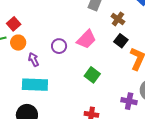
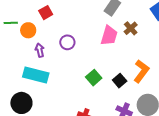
red square: (14, 24) -> (46, 13), moved
pink trapezoid: (86, 39) -> (109, 36), moved, turned -40
black square: (121, 41) -> (120, 81), moved

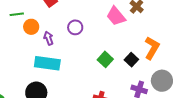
orange circle: (28, 30) -> (31, 27), moved
pink trapezoid: (109, 36) -> (116, 16), turned 130

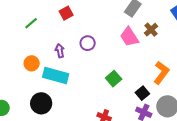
green line: (17, 14) -> (31, 23), turned -40
orange circle: (31, 27) -> (32, 63), moved
black square: (131, 60) -> (142, 93), moved

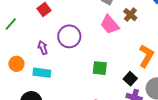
purple circle: (88, 43) -> (69, 36), size x1.5
cyan rectangle: (56, 75) -> (42, 73), size x0.7
green square: (114, 79) -> (100, 68), turned -35

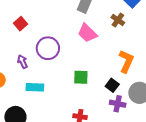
brown cross: (130, 15) -> (118, 20), moved
cyan rectangle: (42, 73) -> (35, 87), moved

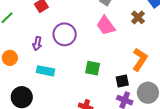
purple arrow: (22, 62) -> (37, 44), turned -152
black square: (112, 85) -> (122, 81), turned 32

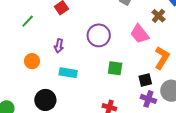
pink trapezoid: (106, 25) -> (140, 34), moved
purple circle: (65, 34) -> (99, 35), moved

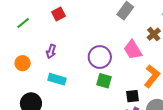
purple circle: (99, 35) -> (100, 57), moved

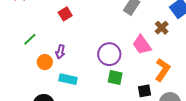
green line: (23, 23) -> (30, 39), moved
orange circle: (23, 63) -> (45, 62), moved

